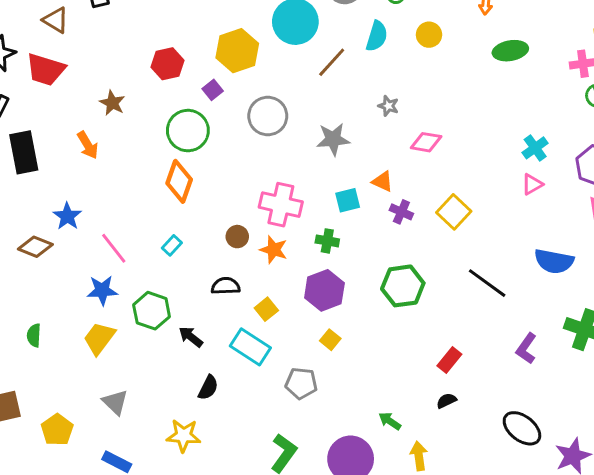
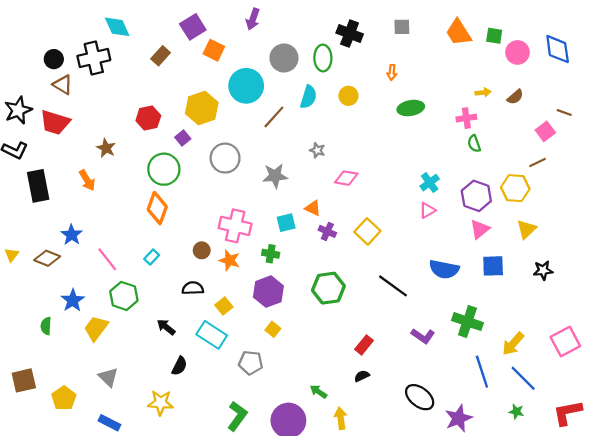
blue star: (102, 290) -> (73, 300), moved, turned -30
green hexagon: (152, 311) -> (124, 296), moved
purple L-shape: (526, 348) -> (423, 336), turned -90

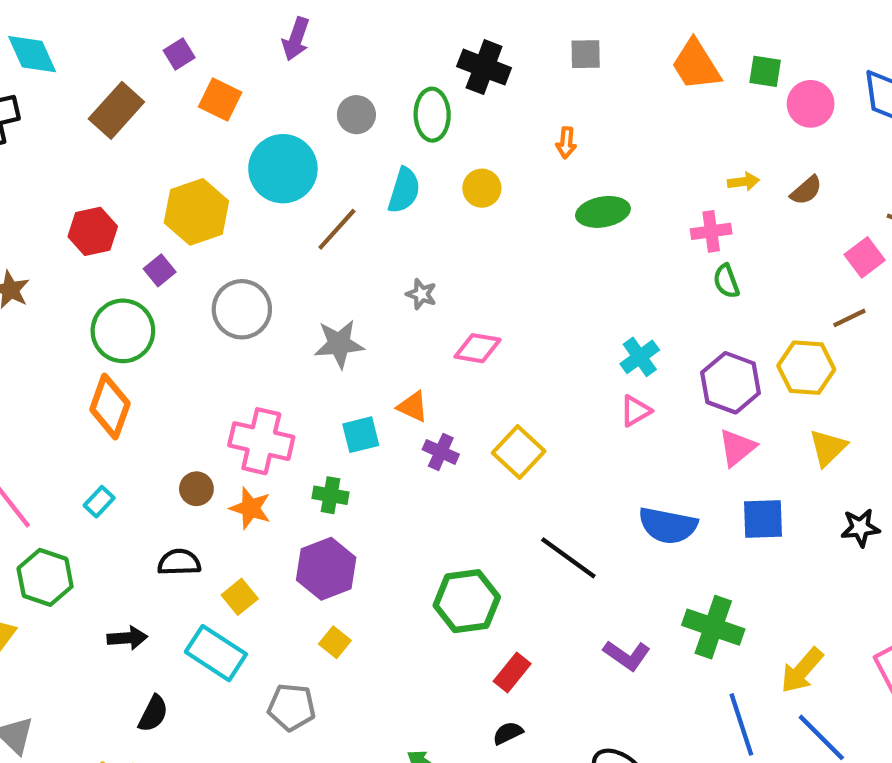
purple square: (193, 27) -> (179, 54), size x0.6
brown rectangle: (161, 56) -> (116, 110), size x1.4
gray circle: (284, 58) -> (356, 115), size x0.7
green hexagon: (328, 288) -> (467, 601), moved
black arrow: (166, 327) -> (127, 638), turned 138

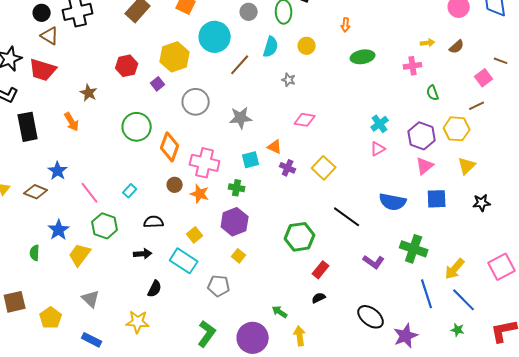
green semicircle: (726, 281) -> (433, 93), moved
gray star: (421, 294) -> (289, 80), moved
green circle: (123, 331) -> (137, 127), moved
orange diamond: (110, 407) -> (170, 147), moved
black semicircle: (179, 562) -> (154, 222), moved

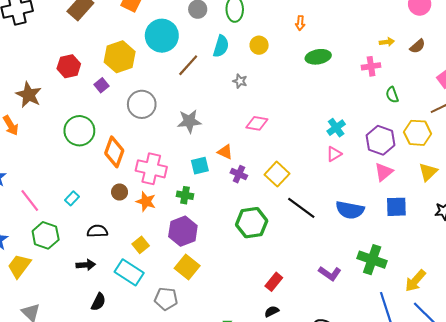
brown star: (89, 93) -> (29, 95), size x1.4
black line: (347, 217) -> (301, 208), moved
green hexagon: (300, 237) -> (252, 223), moved
yellow square: (239, 256) -> (187, 267), size x1.6

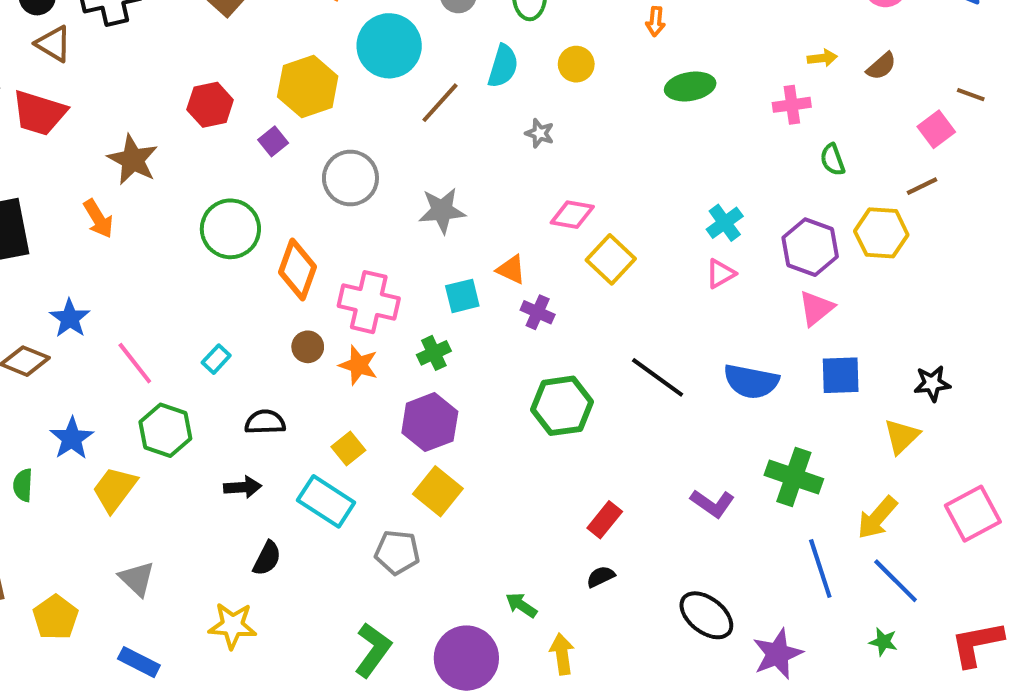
yellow triangle: (428, 172) -> (902, 436), moved
yellow square: (277, 174) -> (611, 259), moved
green cross: (185, 195) -> (434, 353), turned -35

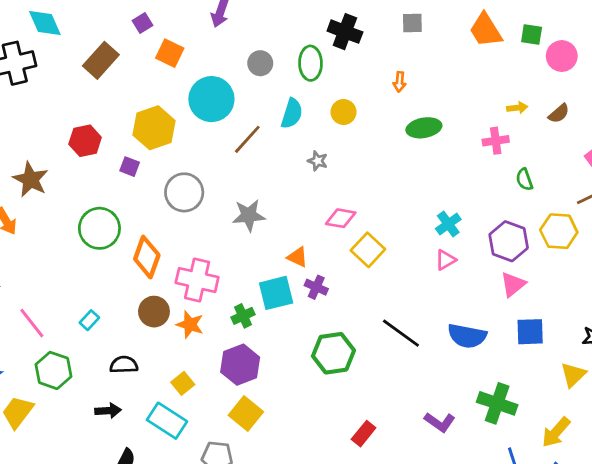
purple square: (273, 141) -> (130, 167), turned -30
cyan square: (462, 296) -> (276, 293), moved, size x1.4
brown circle: (308, 347) -> (154, 312), size x1.4

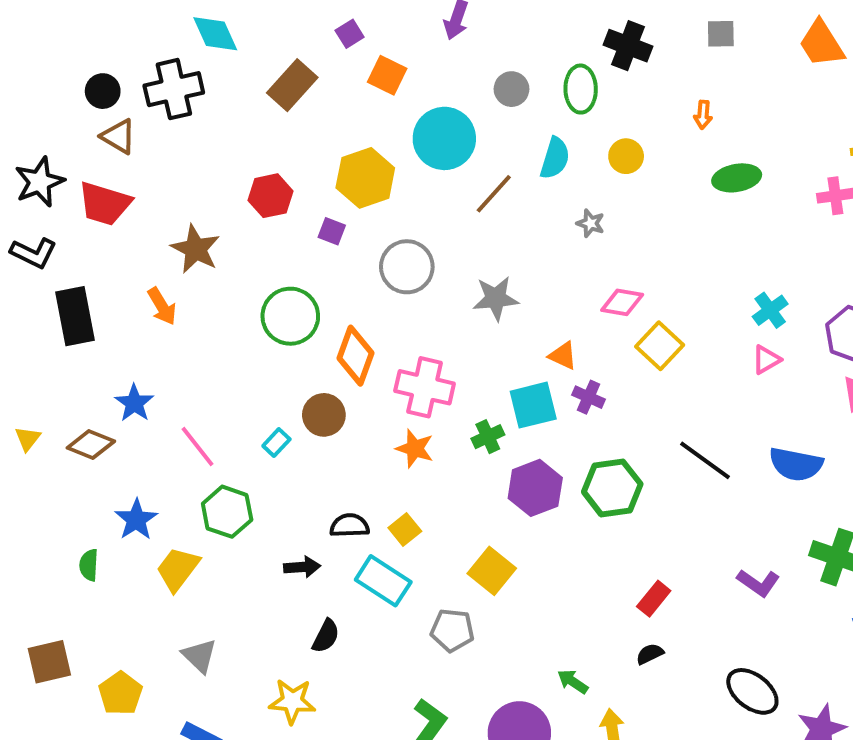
brown circle: (154, 312) -> (324, 415), moved
black semicircle: (124, 365) -> (350, 526), moved
purple hexagon: (240, 365) -> (535, 488), moved

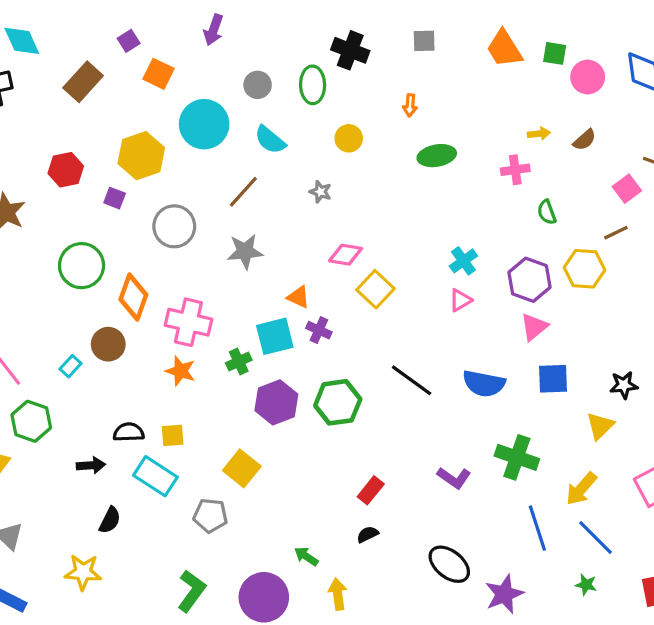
cyan semicircle: (555, 158) -> (270, 140), moved, turned 112
brown line: (494, 194) -> (243, 192), moved
yellow square: (405, 529) -> (173, 435), turned 35

